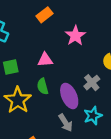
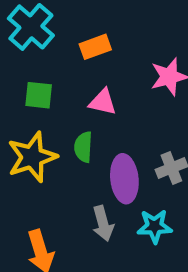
orange rectangle: (45, 15) -> (95, 47), moved

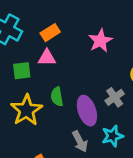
pink triangle: (103, 102) -> (47, 58), moved

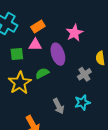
green semicircle: (57, 97) -> (42, 73), turned 72
purple ellipse: (87, 111) -> (58, 54), moved

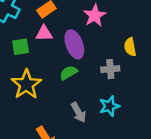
green semicircle: (42, 73) -> (69, 73), moved
gray cross: (84, 74) -> (110, 69), turned 32

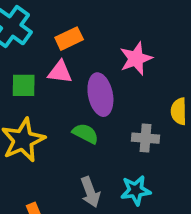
green semicircle: (69, 73) -> (85, 133), turned 48

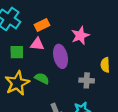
green semicircle: (85, 133) -> (42, 78), moved

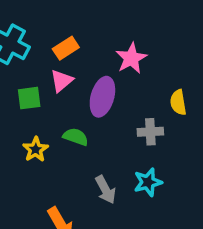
pink triangle: (37, 44) -> (62, 81), turned -40
purple ellipse: (61, 56) -> (102, 97), turned 35
yellow star: (17, 83) -> (36, 149), size x0.6

